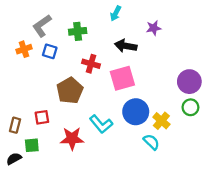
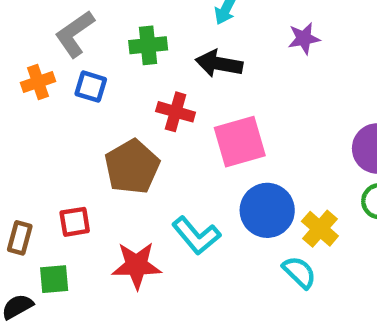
black arrow: (126, 46) -> (219, 64), moved

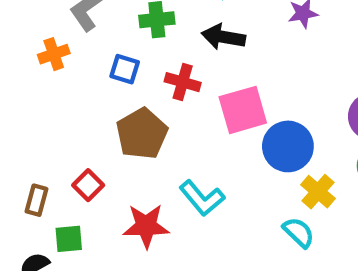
blue square: (91, 87) -> (125, 69), moved
blue circle: (267, 210) -> (288, 146), moved
red square: (75, 222) -> (88, 185), turned -36

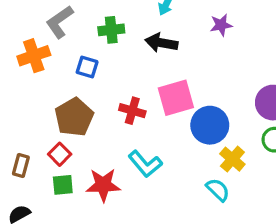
orange cross: (54, 54) -> (34, 56), size x1.4
red cross: (183, 82) -> (132, 111), moved
brown pentagon: (142, 134) -> (74, 117), moved
green square: (69, 239) -> (63, 185), moved

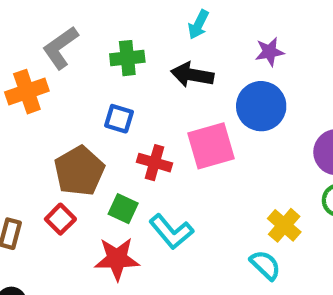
blue square: (87, 67) -> (119, 119), moved
blue circle: (210, 125) -> (261, 106), moved
green square: (63, 185) -> (123, 209), moved, turned 30

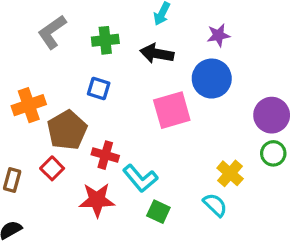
orange cross: (27, 92) -> (29, 105), moved
red cross: (155, 163) -> (105, 155), moved
green square: (123, 209) -> (158, 212), moved

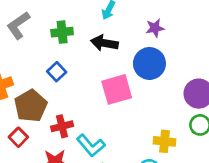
blue square: (99, 89) -> (57, 72), turned 30
red cross: (105, 155) -> (62, 126), turned -30
yellow cross: (230, 173) -> (164, 141), turned -35

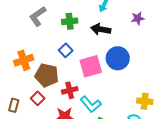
blue circle: (149, 63) -> (118, 58), moved
pink square: (117, 89) -> (91, 66), moved
brown pentagon: (31, 106) -> (47, 75), turned -30

